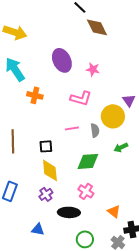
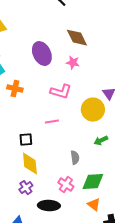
brown diamond: (97, 27) -> (77, 38), moved
gray semicircle: (95, 130) -> (75, 158), moved
green diamond: (88, 161) -> (93, 182), moved

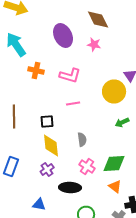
pink L-shape: (61, 92) -> (70, 76), moved
gray semicircle: (75, 158) -> (82, 140), moved

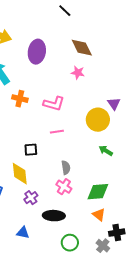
purple ellipse: (63, 36) -> (37, 52), moved, turned 35
green arrow: (122, 122) -> (106, 151), turned 56
yellow diamond: (51, 146) -> (20, 174), moved
pink cross: (87, 166) -> (64, 187), moved

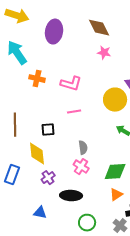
pink star: (78, 73) -> (104, 53), moved
orange triangle: (99, 215) -> (116, 195), turned 48

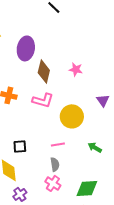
brown diamond: (99, 28) -> (44, 71), moved, turned 40
yellow circle: (115, 100) -> (72, 116), moved
pink line: (74, 112) -> (58, 144), moved

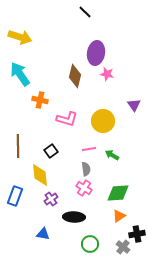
purple ellipse: (26, 48) -> (96, 53), moved
pink L-shape: (43, 100) -> (67, 119), moved
black square: (20, 146) -> (51, 151), turned -32
green arrow: (95, 147) -> (112, 155), moved

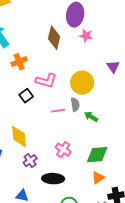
orange cross: (40, 100) -> (19, 62), turned -35
pink line: (89, 149) -> (58, 111), moved
black square: (51, 151) -> (26, 96), moved
gray semicircle: (86, 169) -> (75, 105), moved

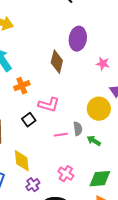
pink star: (86, 36) -> (103, 64), moved
yellow circle: (82, 83) -> (99, 109), moved

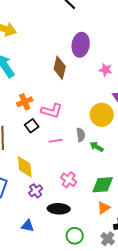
orange cross: (22, 86) -> (25, 102), moved
pink line: (61, 135) -> (56, 141), moved

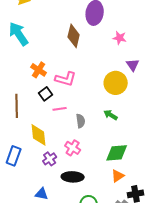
orange cross: (25, 102) -> (39, 70), turned -35
gray semicircle: (81, 135) -> (81, 121), moved
pink line: (56, 141) -> (60, 109), moved
pink cross: (69, 180) -> (73, 148), moved

